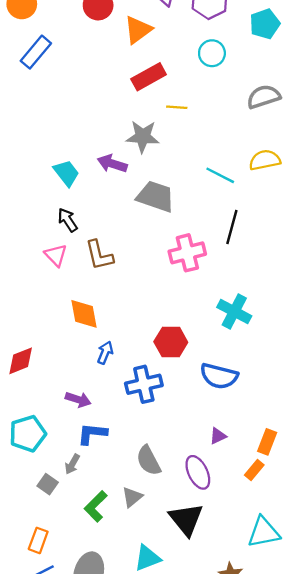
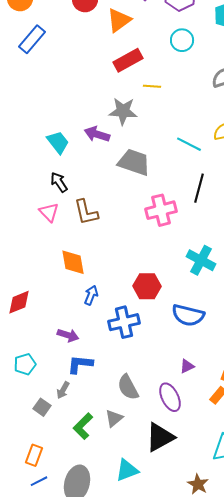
cyan pentagon: (28, 434) -> (25, 364), size x0.7
black triangle: (186, 519) -> (160, 437), turned 40

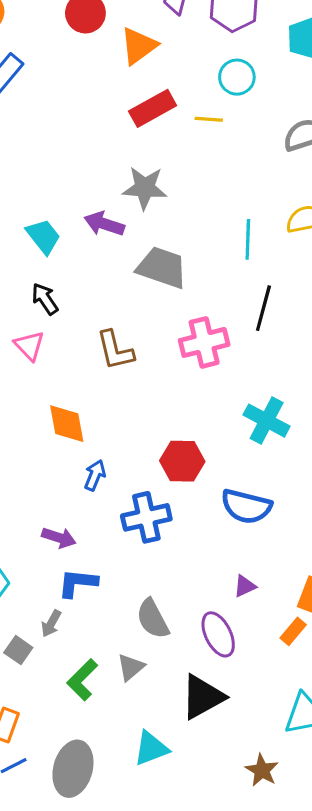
yellow line: (152, 86) -> (209, 119), moved
cyan line: (189, 144) -> (248, 239), turned 65
brown L-shape: (86, 212) -> (115, 350), moved

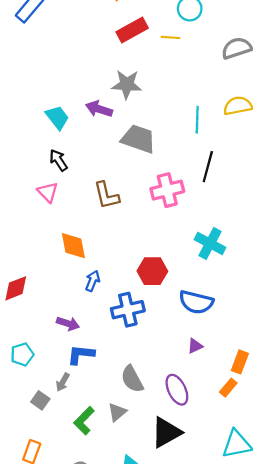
purple triangle: (245, 586) -> (195, 346), moved

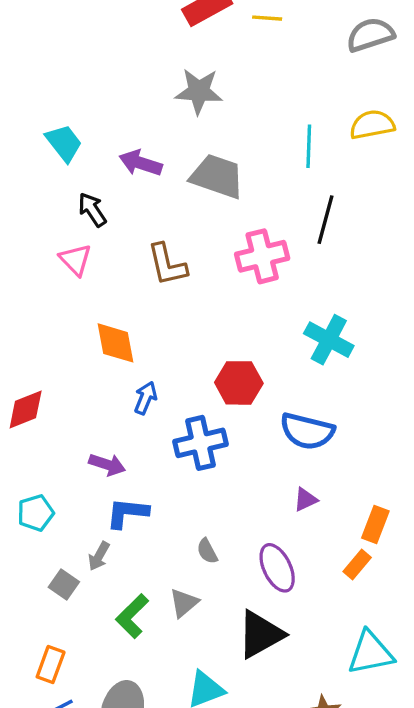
purple arrow: (99, 109) -> (141, 163), moved
cyan trapezoid: (57, 118) -> (64, 143), moved
gray semicircle: (132, 379) -> (207, 551), size x0.6

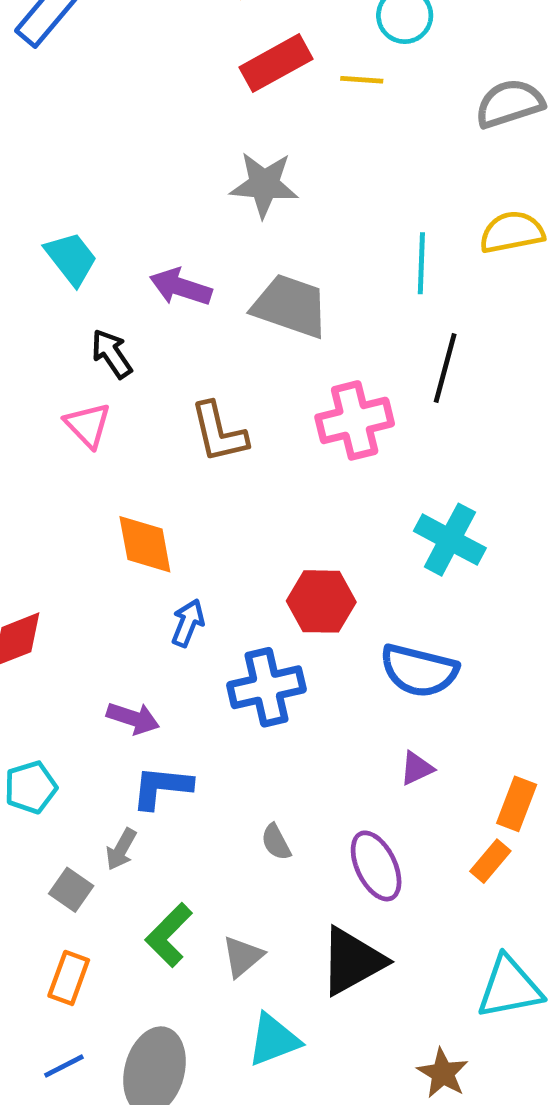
gray triangle: (184, 603) -> (243, 956), moved
orange rectangle: (51, 664) -> (69, 978), moved

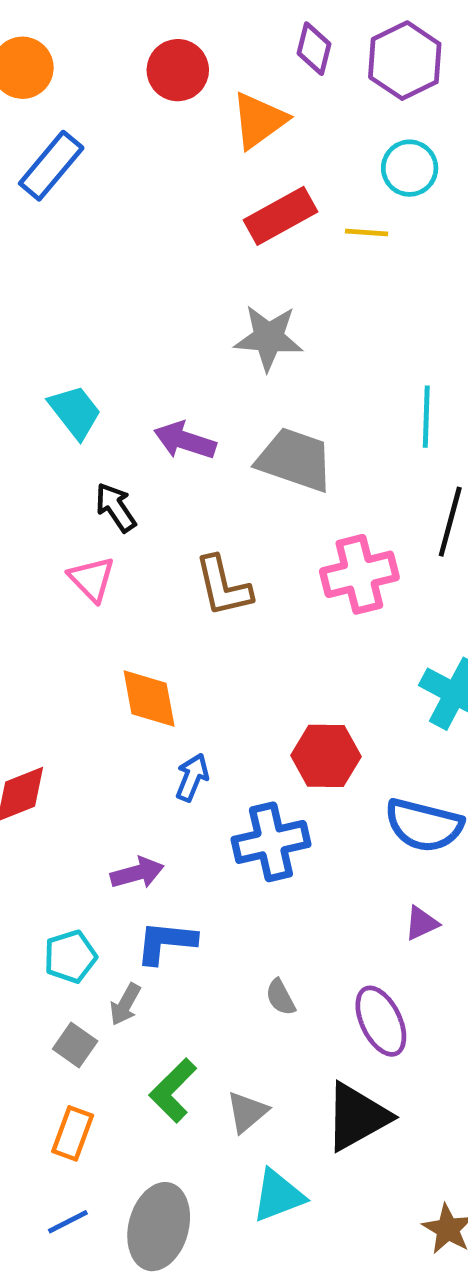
purple arrow: (133, 718) -> (137, 873), turned -33
cyan pentagon: (31, 787) -> (70, 957), moved

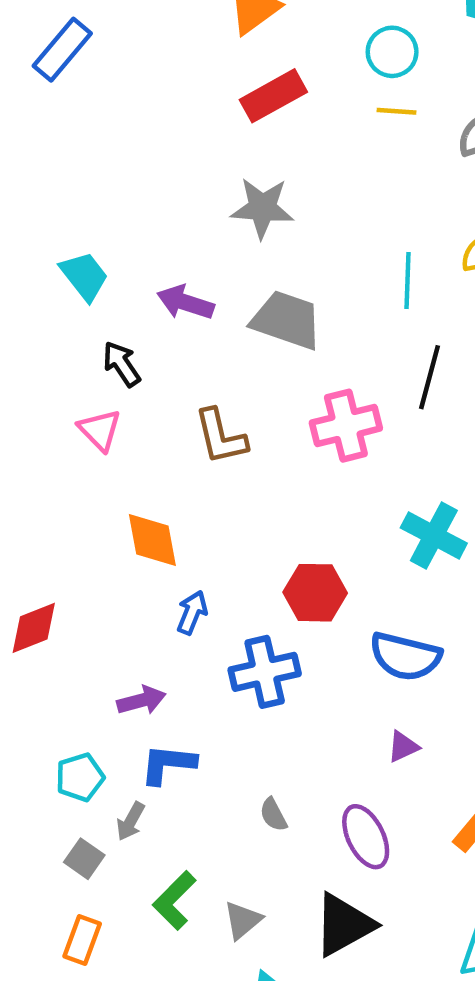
yellow line: (367, 233) -> (396, 111), moved

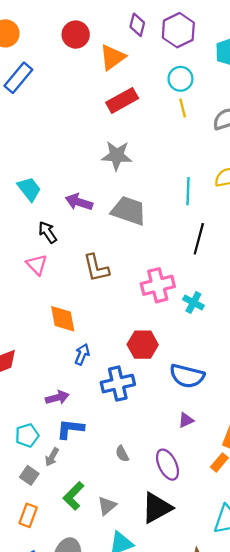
yellow line: (396, 111) -> (183, 108), turned 72
pink cross: (346, 426) -> (158, 285), moved
cyan cross: (434, 536) -> (193, 302), moved, size x0.7

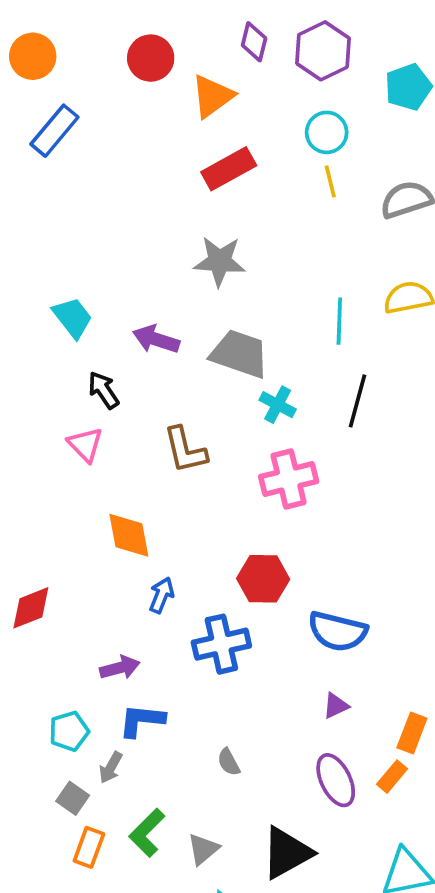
cyan cross: (193, 302) -> (278, 405), moved
purple ellipse: (168, 465) -> (336, 780), moved
orange rectangle: (28, 515) -> (89, 847), moved

